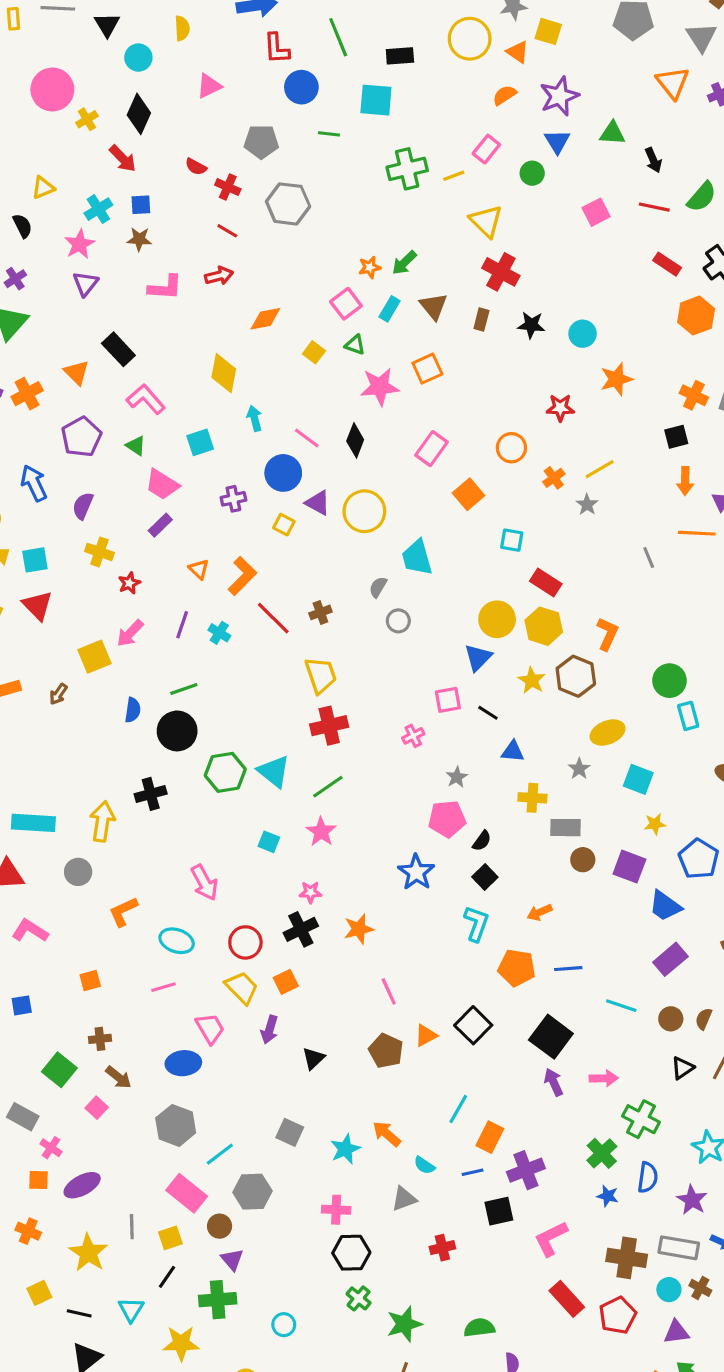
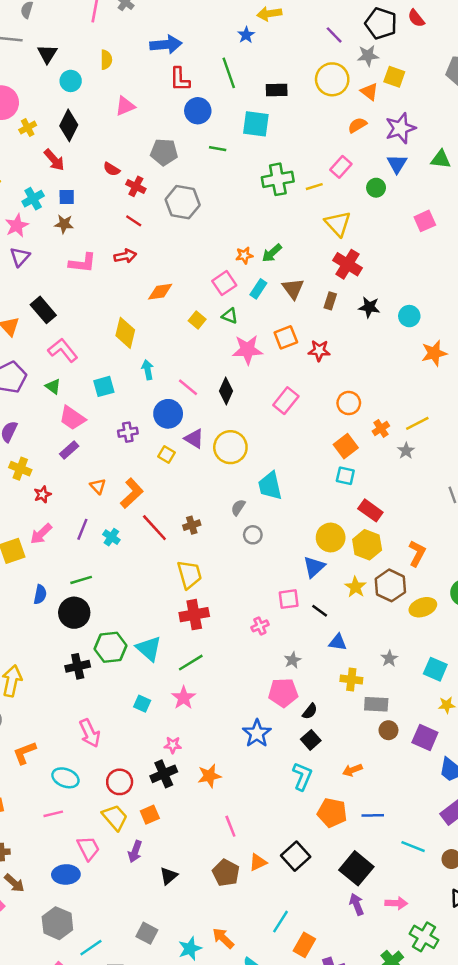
red star: (560, 408) -> (319, 351), moved
orange square: (468, 494) -> (346, 446), moved
yellow ellipse: (608, 732) -> (423, 607), moved
black cross: (151, 794) -> (78, 666), moved

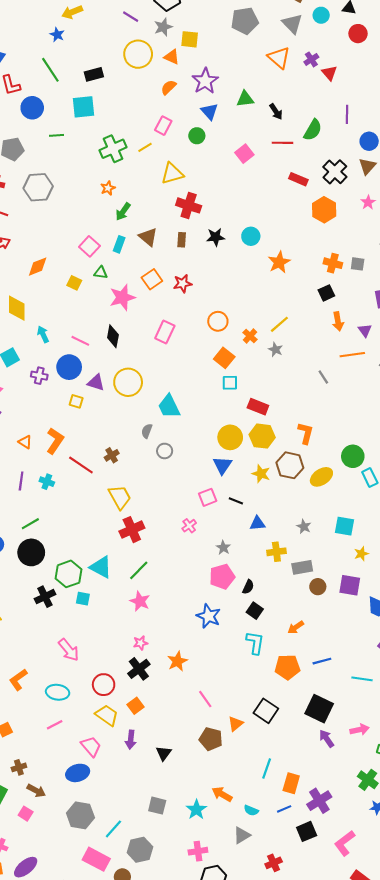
yellow triangle: (338, 224) -> (172, 174), turned -50
orange star: (244, 255) -> (108, 188), moved
purple cross: (128, 432) -> (39, 376), moved, turned 35
cyan square: (142, 704) -> (83, 599), moved

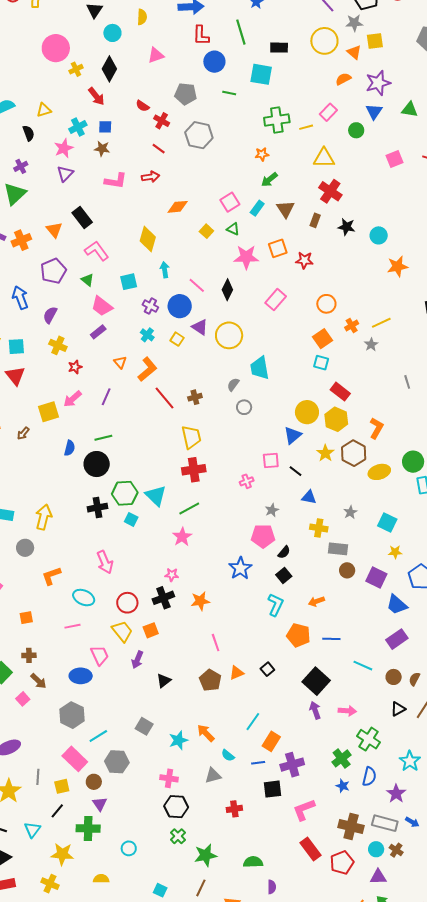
yellow square: (190, 39) -> (375, 41), turned -30
cyan cross: (47, 482) -> (147, 335), moved
black square: (266, 711) -> (267, 669), size x0.6

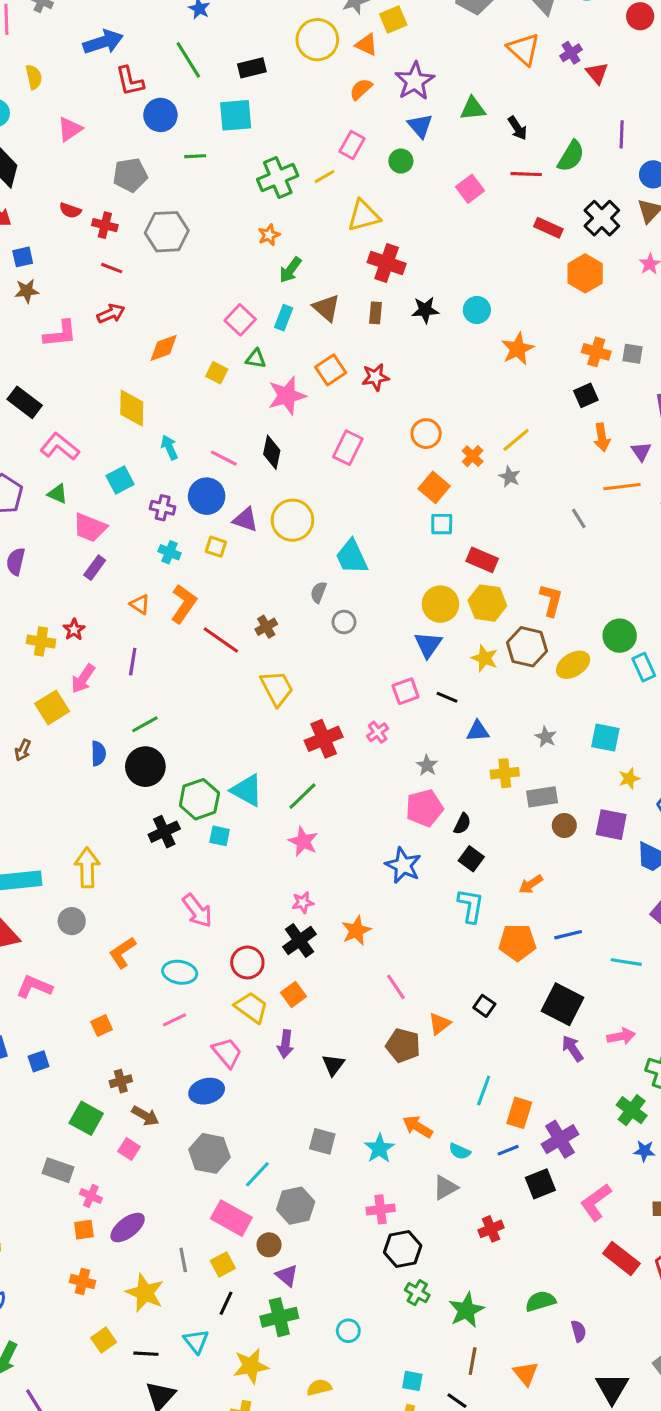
yellow cross: (58, 345) -> (41, 641), moved
red cross: (194, 470) -> (324, 739), moved

